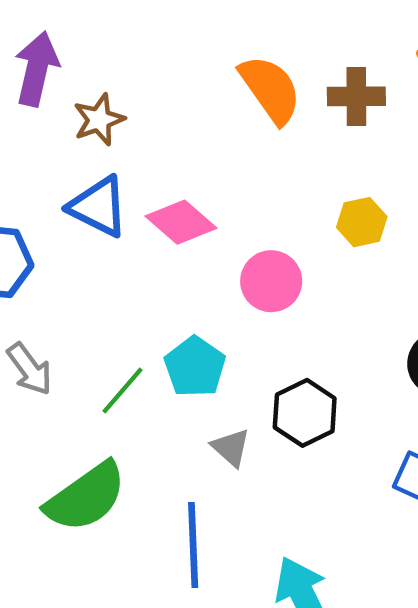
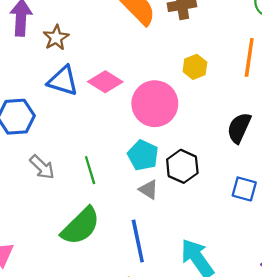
pink circle: (271, 281) -> (155, 104), size x1.5
cyan pentagon: (195, 367) -> (143, 155), moved
green line: (123, 390) -> (90, 170), turned -48

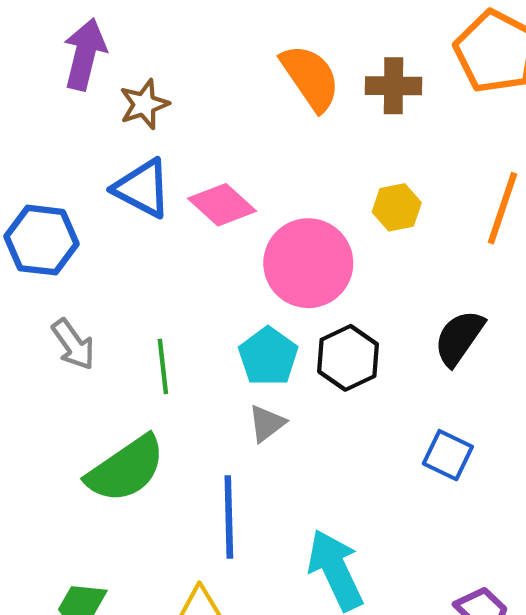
black hexagon: (182, 166) -> (348, 358), moved
gray triangle: (148, 190) -> (267, 423), turned 40

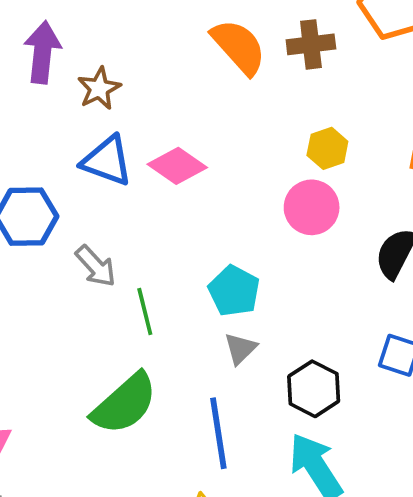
pink circle: (308, 263) -> (312, 207), moved, size x0.7
gray arrow: (73, 344) -> (96, 266), moved
black hexagon: (348, 358) -> (314, 389), moved

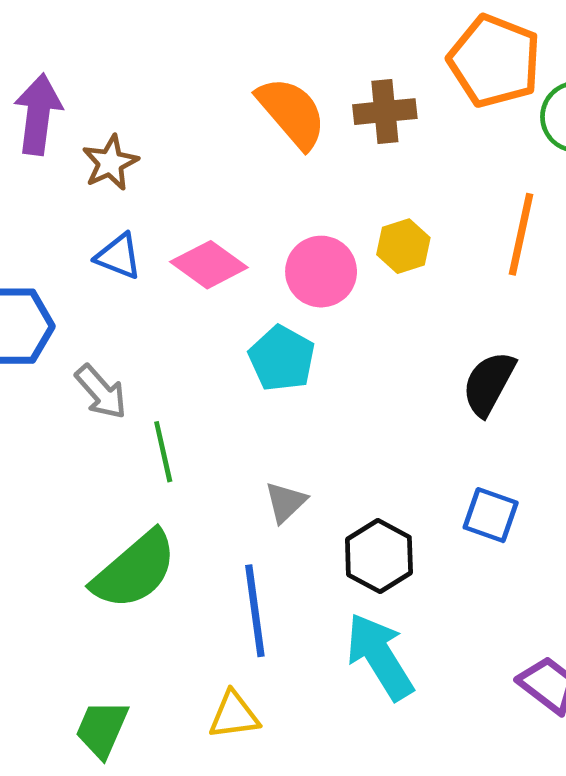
blue triangle: (107, 161) -> (118, 256), size x0.7
pink circle: (312, 207) -> (321, 272), moved
cyan pentagon: (234, 291) -> (282, 358), moved

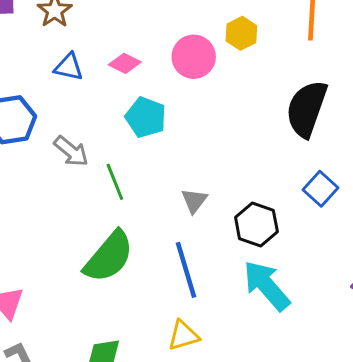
pink diamond: (209, 265) -> (125, 63), size x0.7
cyan pentagon: (282, 358) -> (146, 117), moved
black semicircle: (489, 383) -> (307, 109), size x1.4
blue square: (491, 515) -> (320, 189), turned 32

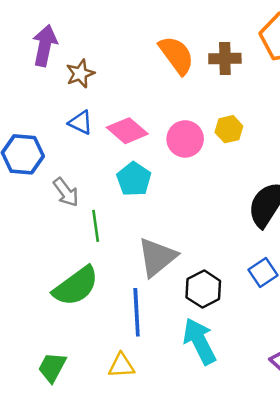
pink diamond: (125, 63) -> (127, 131), size x1.5
gray triangle: (194, 201) -> (157, 257), size x1.8

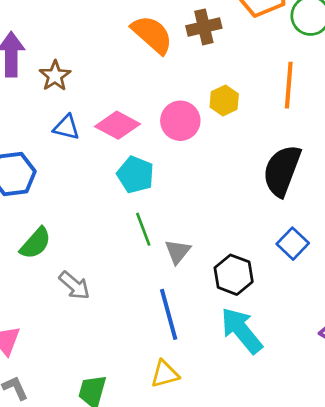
gray arrow: (66, 192) -> (74, 285), moved
green line: (96, 226) -> (143, 229), moved
gray triangle: (157, 257) -> (178, 252), size x0.6
green semicircle: (76, 286) -> (35, 243), moved, size x0.7

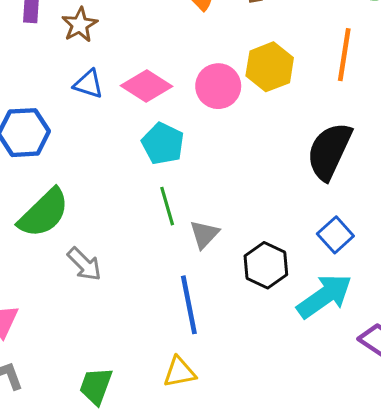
yellow hexagon: (224, 100) -> (270, 67), size x1.4
green semicircle: (35, 243) -> (44, 213), size x1.4
cyan arrow: (242, 330) -> (324, 296), moved, turned 90

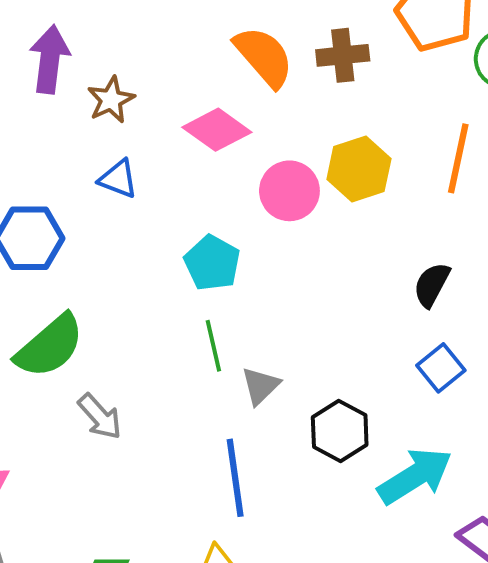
pink diamond: (146, 86) -> (217, 130), moved
black semicircle: (329, 151) -> (432, 285), size x0.6
blue square: (335, 235) -> (441, 368), moved

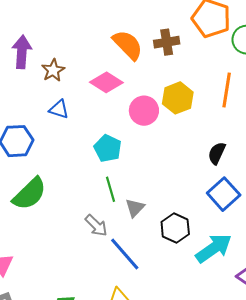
blue square: (441, 368) -> (224, 194), size x1.4
gray arrow: (100, 417) -> (96, 226), moved
blue line: (235, 478) -> (125, 254), turned -30

